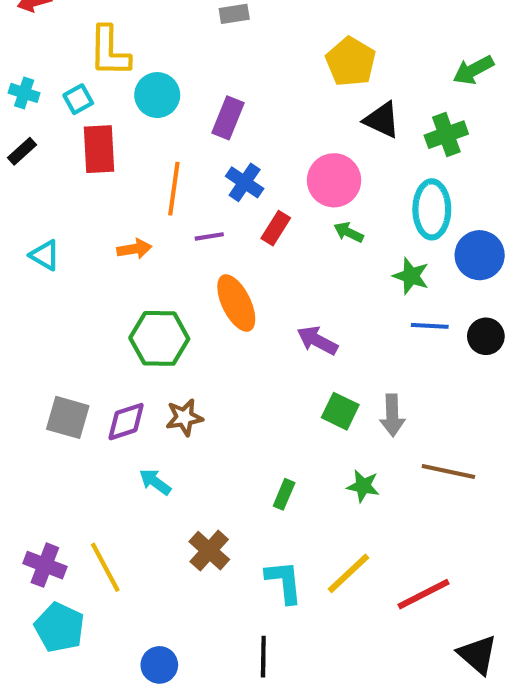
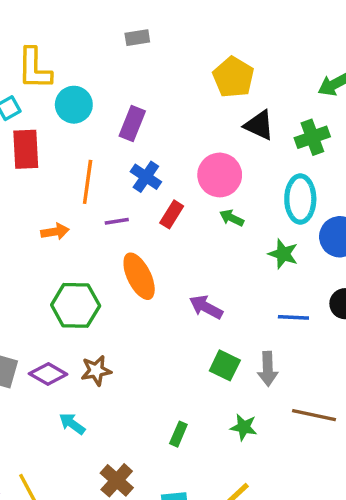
blue line: (430, 326) -> (293, 317), moved
purple diamond: (126, 422) -> (48, 374), turned 48

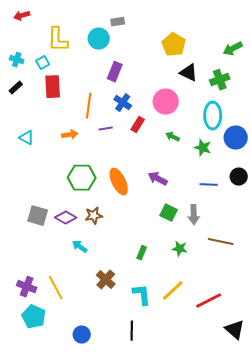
cyan circle: (74, 105) -> (99, 39), moved
green arrow: (232, 218) -> (173, 137), moved
orange ellipse: (139, 276) -> (119, 182), moved

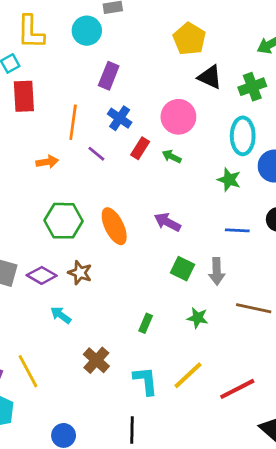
purple line: (106, 129) -> (96, 154), turned 48
green arrow: (173, 137) -> (172, 156), moved
brown star: (94, 216) -> (80, 273), turned 30

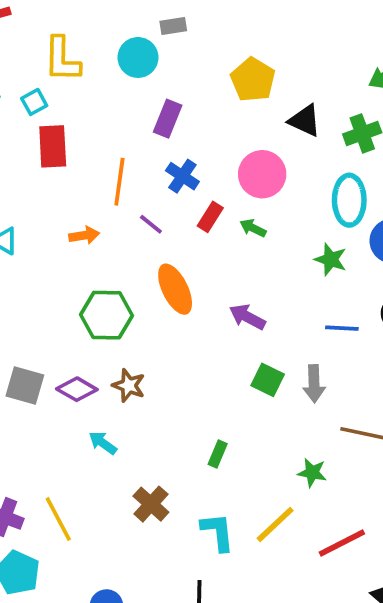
yellow pentagon: (189, 39) -> (253, 80), moved
orange ellipse: (114, 226) -> (175, 289), moved
green star: (198, 318) -> (312, 473), moved

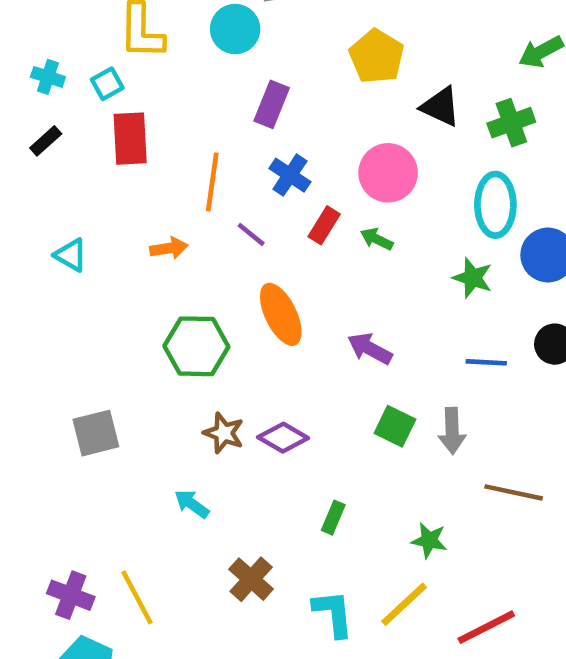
gray square: (25, 385) -> (96, 433), turned -30
purple diamond: (77, 389) -> (283, 438), moved
green star: (312, 473) -> (429, 540), moved

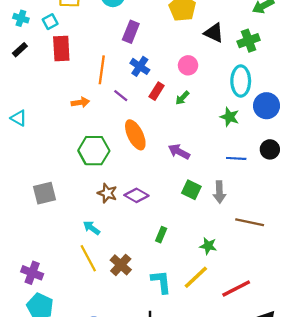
pink circle: (388, 173) -> (188, 65), size x0.7
green arrow: (377, 239) -> (182, 98), turned -72
cyan triangle: (71, 255) -> (19, 118), moved
yellow line: (137, 597) -> (88, 258), moved

